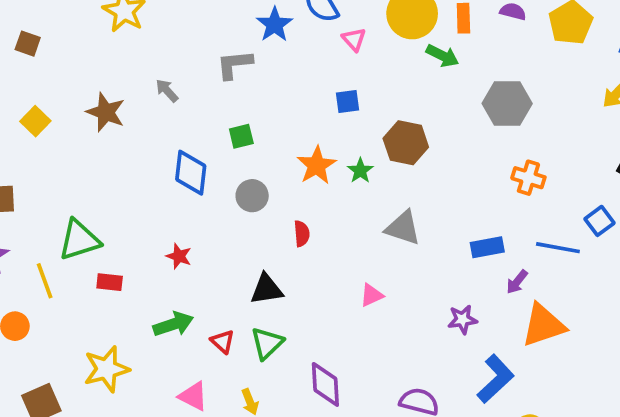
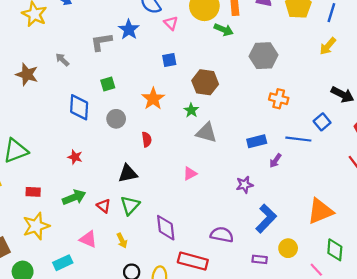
blue star: (275, 24) -> (129, 30), moved
green star: (360, 171) -> (191, 110), moved
red rectangle: (110, 282) -> (33, 192), moved
orange triangle: (543, 325) -> (320, 211), moved

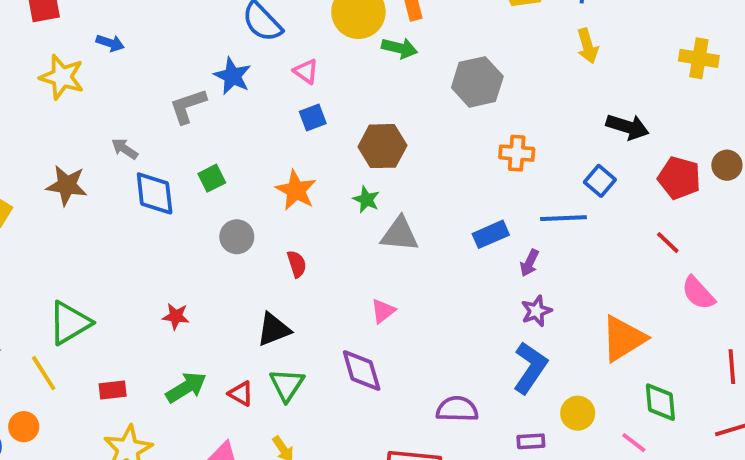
pink triangle: (171, 23) -> (306, 71), moved
yellow arrow: (328, 46) -> (588, 46), turned -48
blue diamond: (79, 107) -> (155, 193), moved
purple star: (245, 185) -> (536, 311), moved
purple diamond: (166, 228) -> (362, 370), moved

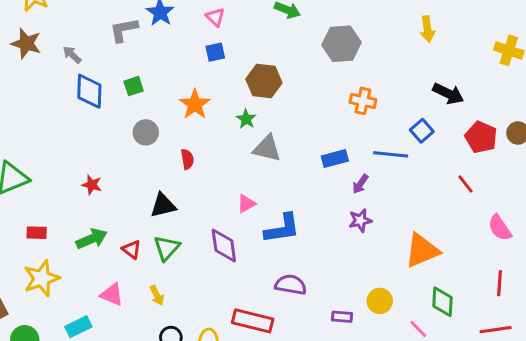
brown star: (67, 185) -> (26, 44), moved
pink semicircle: (698, 293) -> (500, 228), moved
blue L-shape: (530, 368) -> (282, 228), moved, turned 39

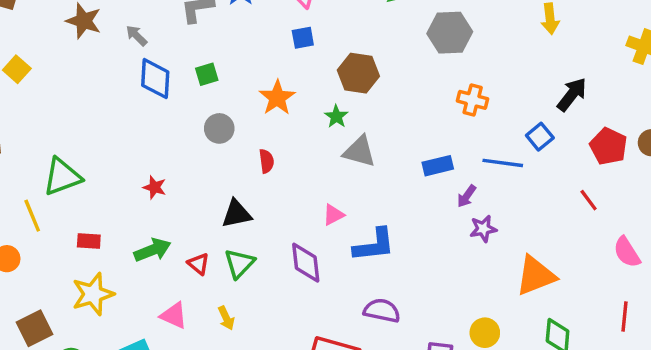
black arrow: (448, 94) -> (572, 94), turned -80
purple star: (360, 220) -> (483, 229), moved

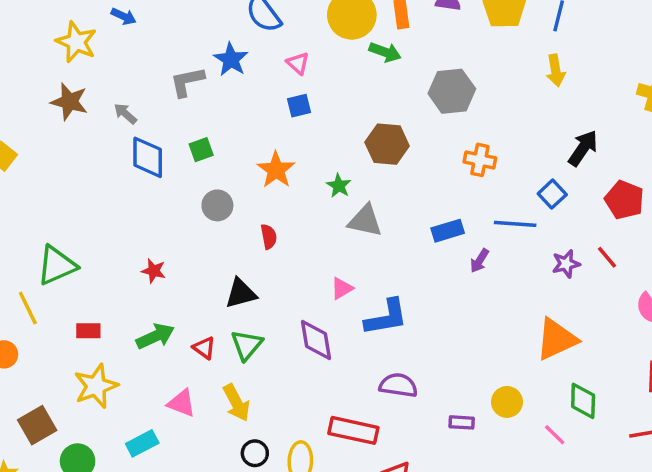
brown hexagon: (358, 73) -> (387, 144), moved
purple star: (483, 229) -> (566, 264), moved
yellow arrow: (226, 318) -> (236, 403), size x1.5

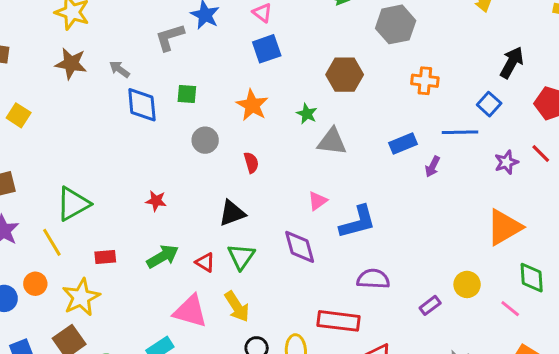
blue square: (299, 106) -> (267, 49), size x1.4
green square: (201, 150) -> (187, 94), turned 30
yellow star: (96, 386) -> (81, 297), moved
pink triangle: (182, 403) -> (190, 311), size x1.4
purple rectangle: (462, 422) -> (430, 305), turned -35

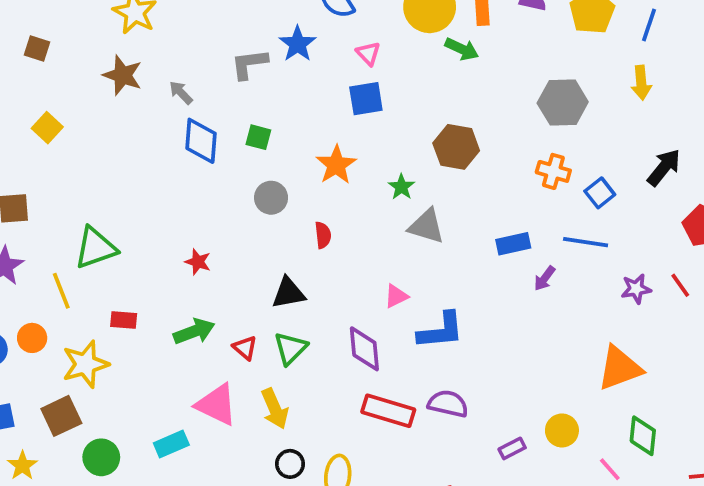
gray hexagon: (396, 24) -> (563, 102), moved
blue square: (489, 104) -> (600, 193), moved
red rectangle: (339, 321) -> (388, 411), moved

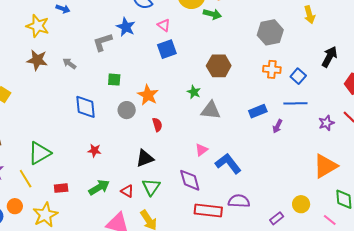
blue diamond: (201, 141) -> (85, 107), moved
orange star: (336, 165) -> (148, 95), moved
blue L-shape: (441, 331) -> (228, 163), turned -112

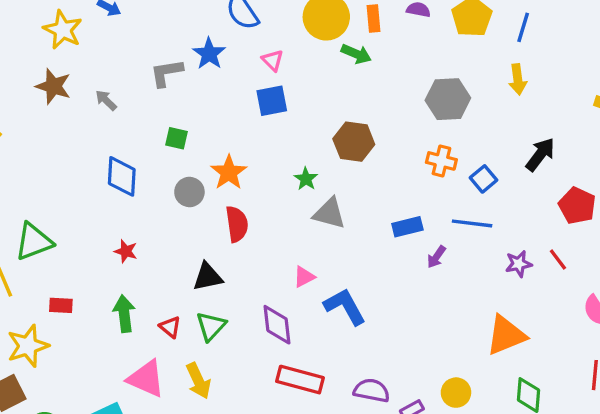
red semicircle: (157, 125) -> (237, 224), size x1.5
green arrow: (99, 187) -> (124, 314), turned -75
purple semicircle: (239, 201) -> (372, 390), moved

